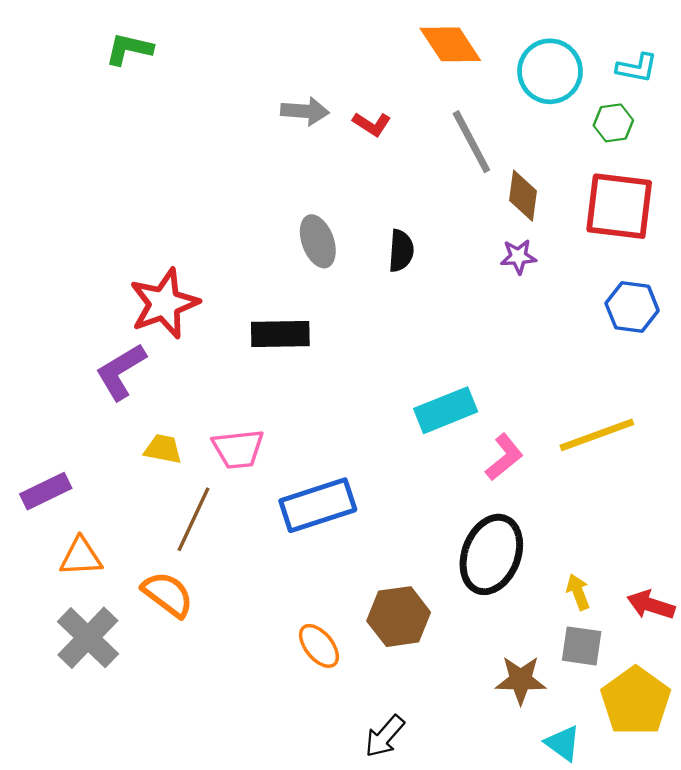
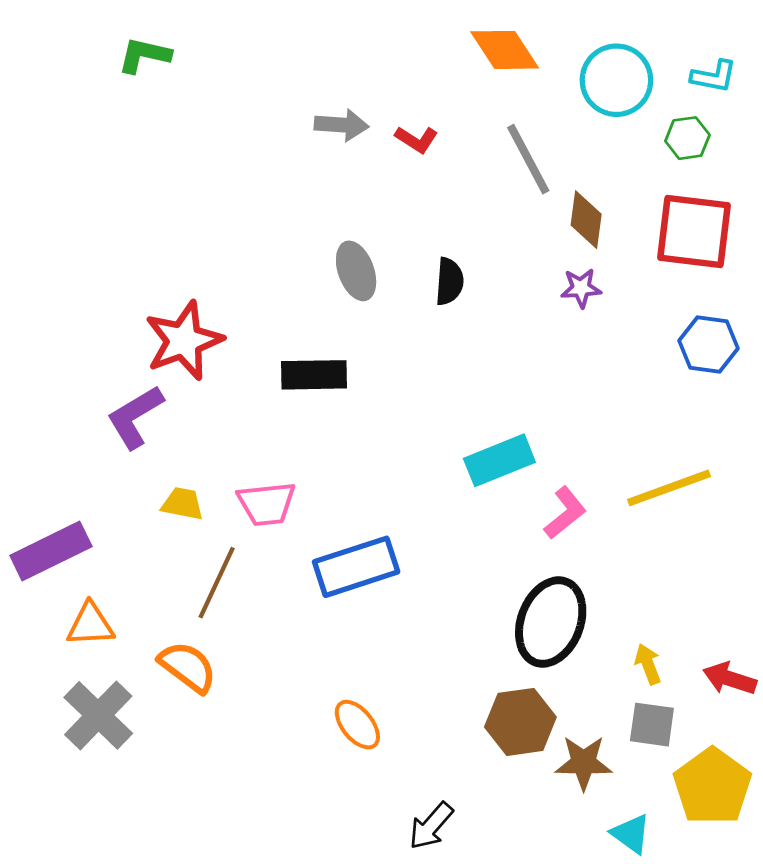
purple rectangle: (46, 491) -> (51, 551), size x1.4
brown hexagon: (399, 617) -> (520, 722), moved

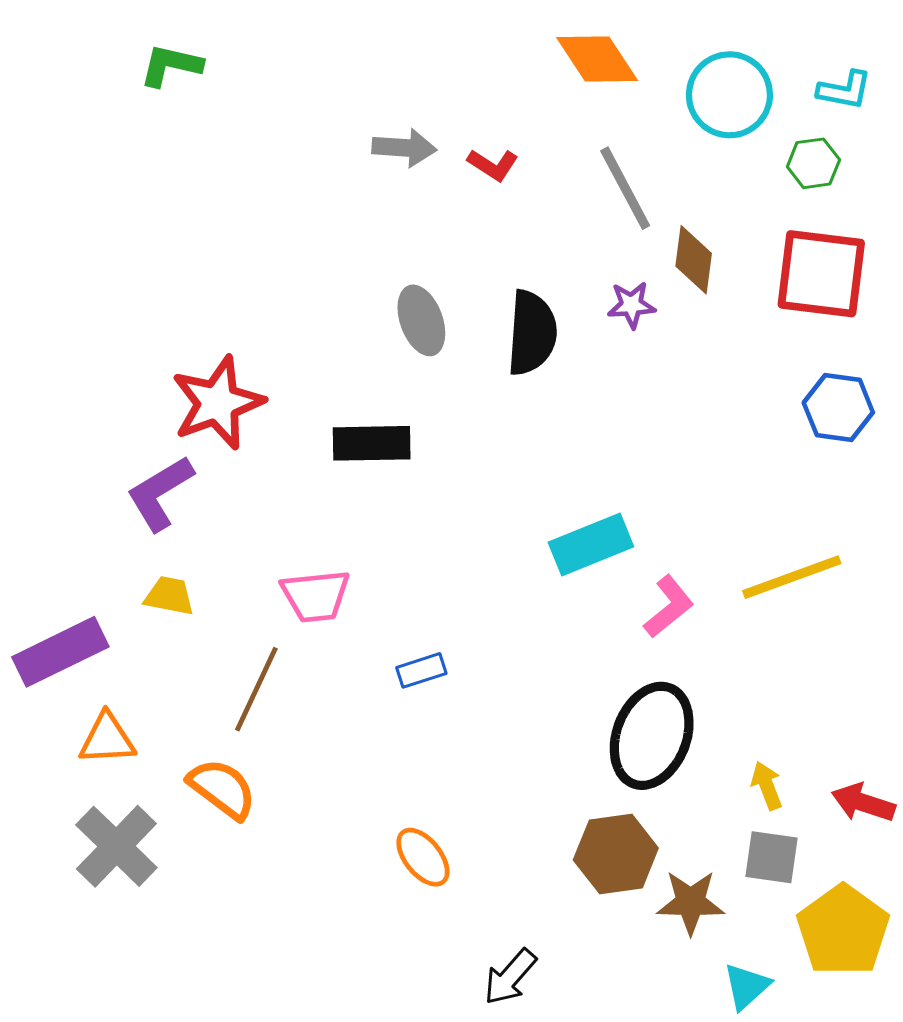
black semicircle: (449, 281) -> (532, 333), size x1.5
purple star: (581, 288) -> (631, 305), moved
yellow trapezoid: (182, 504) -> (169, 596), moved
blue rectangle: (356, 567) -> (421, 670), size x0.5
cyan triangle: (631, 834) -> (747, 986), turned 42

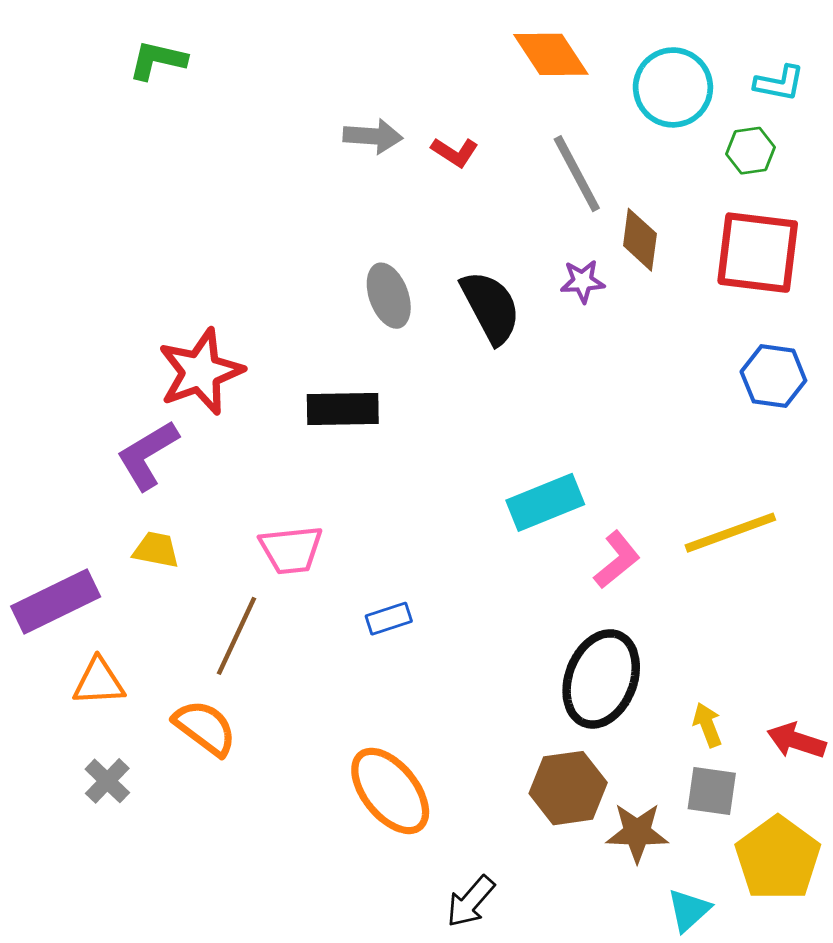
black semicircle: (532, 333) -> (491, 307), turned -32
gray cross: (116, 846) -> (107, 781), size x0.6
orange ellipse: (423, 857) -> (390, 791), size x1.6

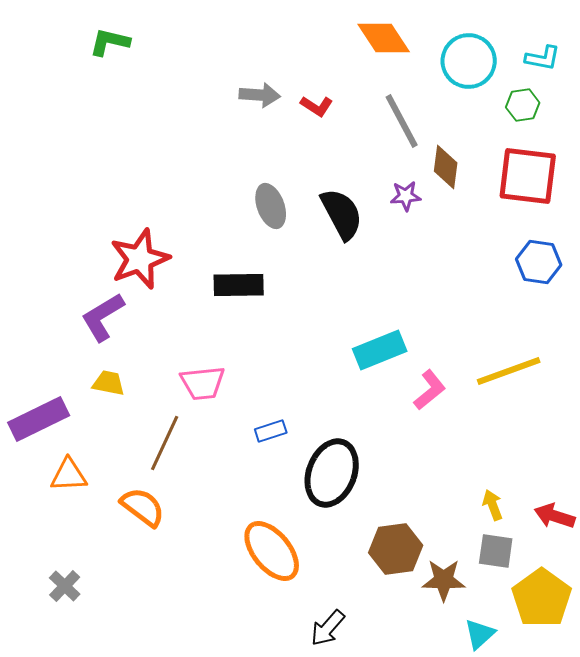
black ellipse: (601, 679) -> (332, 473), moved
gray cross: (107, 781) -> (65, 586), moved

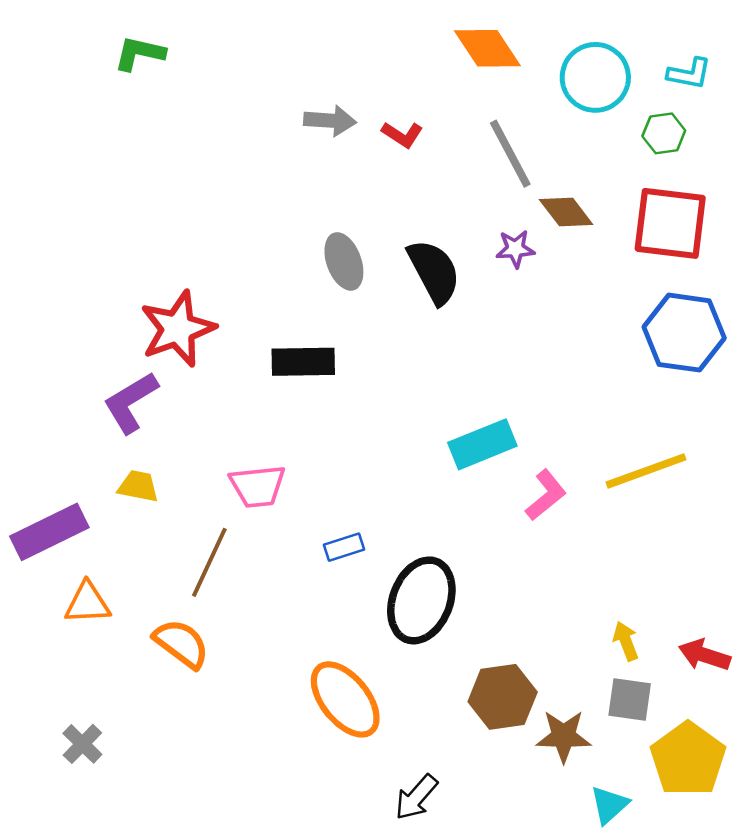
brown diamond: (446, 167) -> (566, 212), turned -45
blue hexagon: (539, 262) -> (684, 333), size x1.4

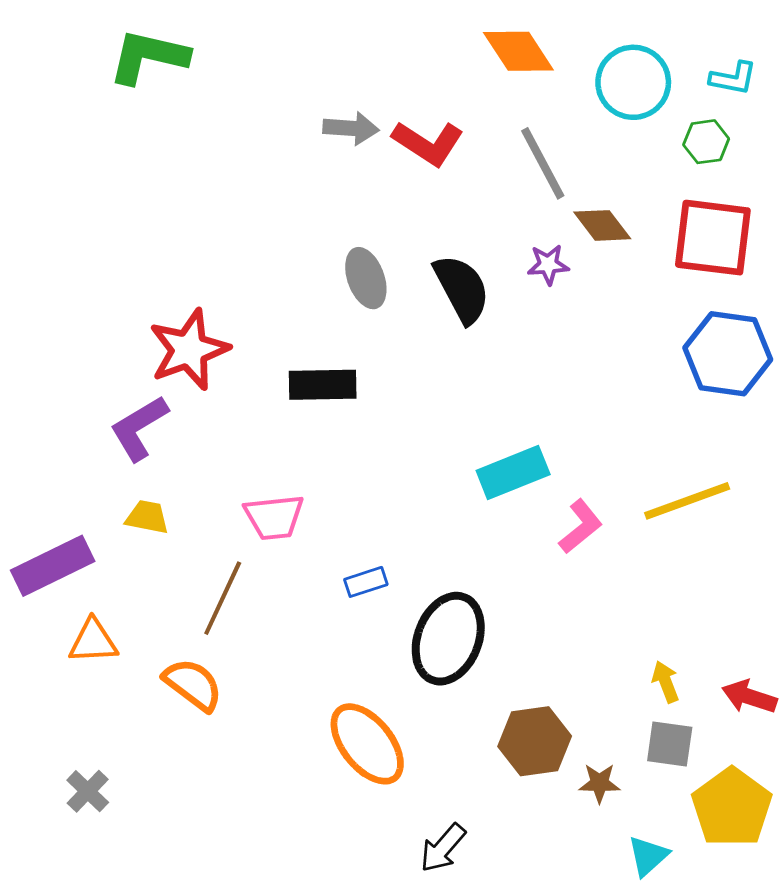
green L-shape: (140, 53) -> (148, 57), size x1.5
red L-shape: (402, 135) -> (428, 143), size x1.6
brown star: (564, 736) -> (599, 783), size x0.7

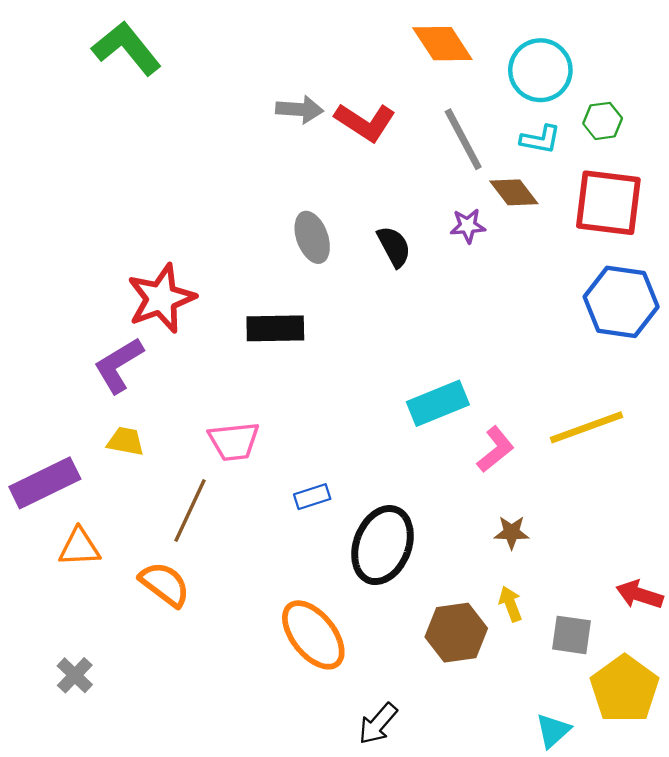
green L-shape: (148, 57) -> (127, 48), turned 38
cyan L-shape: (733, 78) -> (540, 139), moved
black semicircle: (462, 289) -> (394, 247), size x0.7
yellow arrow: (666, 682) -> (510, 604), moved
brown star: (599, 783) -> (512, 532), moved

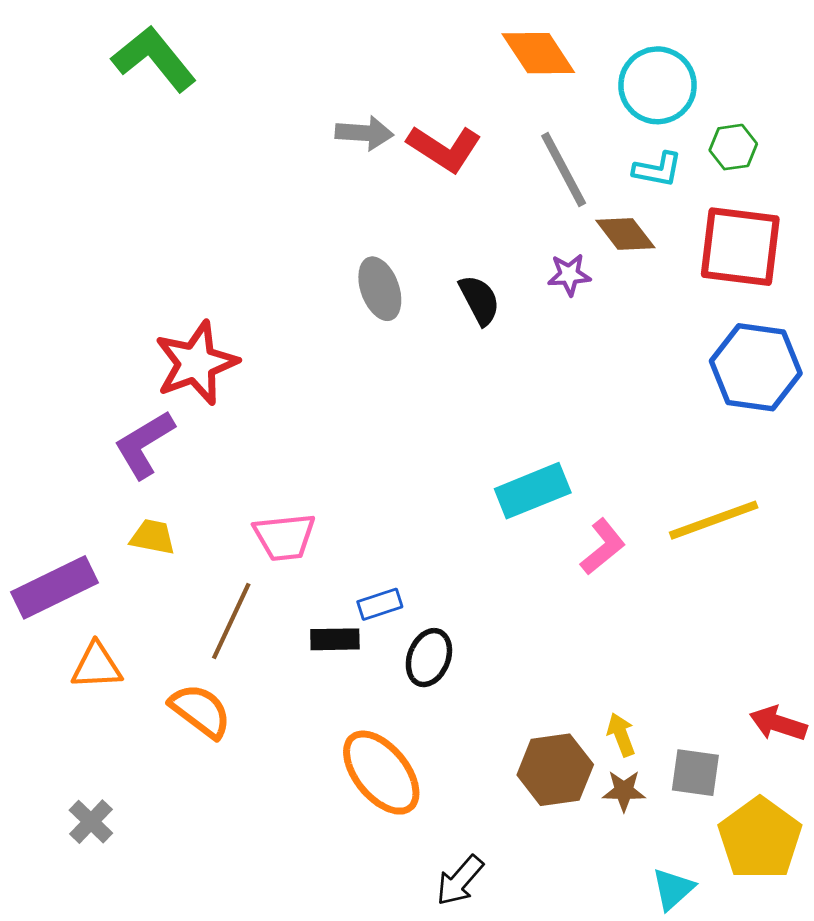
black rectangle: (275, 328) -> (335, 639), moved, size x0.7
brown star: (512, 532) -> (624, 791), moved
black ellipse: (382, 545) -> (429, 658), moved, size x0.6

